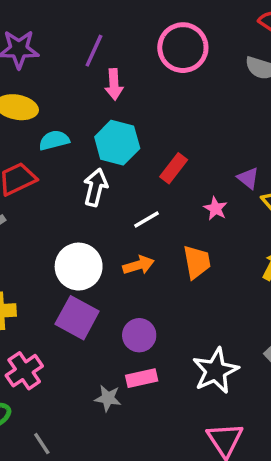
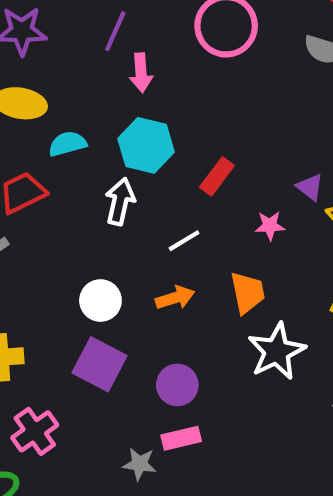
pink star: (215, 209) -> (270, 226), turned -30
white circle: (79, 267) -> (100, 301), size x0.7
white star: (216, 371) -> (277, 351), moved

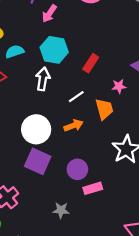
pink arrow: (141, 73) -> (49, 14), turned 42
orange trapezoid: (248, 293) -> (104, 109), moved
white circle: (100, 301) -> (36, 129), size x1.4
pink rectangle: (181, 438) -> (93, 188), moved

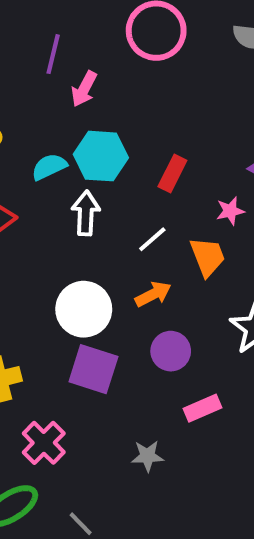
cyan semicircle: (15, 52) -> (49, 167), moved
purple circle: (77, 169) -> (171, 351), moved

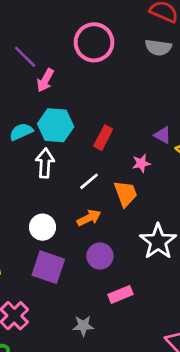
purple line: (53, 54) -> (25, 57), turned -60
white circle: (84, 309) -> (43, 227), size x0.7

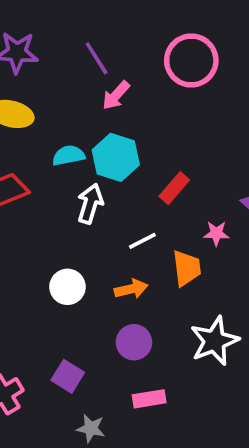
purple square: (48, 267) -> (68, 376), moved, size x0.7

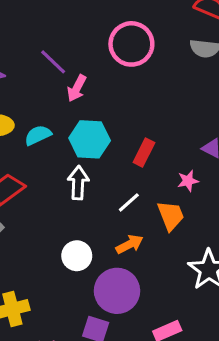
cyan semicircle: (69, 155) -> (38, 135), moved
purple circle: (134, 342) -> (117, 291), moved, size x1.5

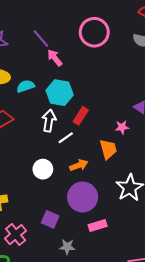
pink arrow: (77, 88) -> (55, 58), turned 108
red rectangle: (144, 152) -> (81, 116), moved
white line: (129, 202) -> (66, 138), moved
purple circle: (117, 291) -> (83, 197), moved

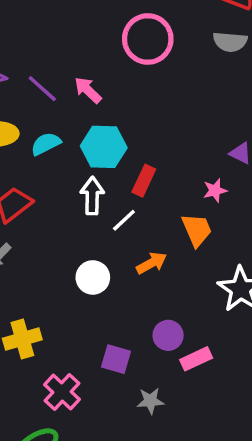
purple line: (41, 39) -> (42, 89), moved
purple circle: (83, 197) -> (168, 335), moved, size x0.6

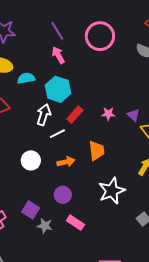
purple line: (42, 89) -> (57, 31), moved
pink star: (215, 190) -> (108, 114), moved
purple circle: (168, 335) -> (63, 195), moved
pink rectangle: (196, 359) -> (75, 223), turned 42
gray star: (150, 401) -> (45, 226), moved

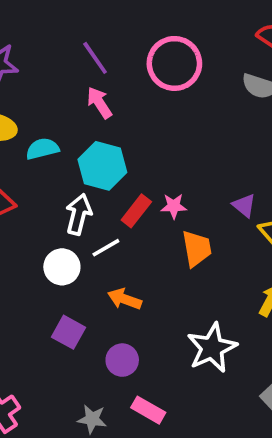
pink star: (108, 114) -> (174, 206), moved
orange trapezoid: (97, 151) -> (197, 249), moved
white circle: (31, 160) -> (62, 267), moved
orange arrow: (66, 162) -> (125, 299), turned -144
purple square: (31, 210) -> (68, 332), moved

